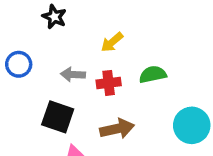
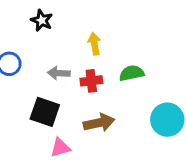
yellow arrow: (112, 42) -> (94, 44), turned 120

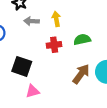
gray arrow: (59, 73) -> (31, 21), moved
brown arrow: (99, 123) -> (81, 74), moved, turned -42

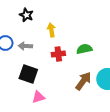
yellow arrow: (56, 19) -> (51, 30), moved
gray arrow: (31, 21) -> (25, 46), moved

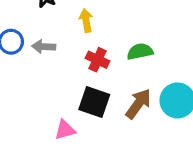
red cross: (58, 54) -> (98, 60), turned 32
black square: (28, 74) -> (94, 102), moved

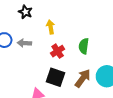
green semicircle: (140, 52) -> (84, 46), turned -70
red cross: (98, 60) -> (58, 51), turned 32

